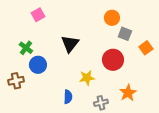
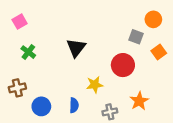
pink square: (38, 15) -> (20, 22), moved
orange circle: (112, 18) -> (153, 19), moved
blue circle: (38, 65) -> (41, 106), moved

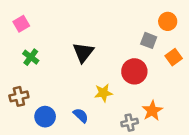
blue semicircle: (74, 105) -> (81, 115), turned -48
gray cross: (110, 112) -> (130, 123), moved

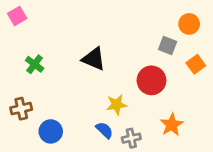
pink square: (21, 24) -> (17, 16), moved
black triangle: (83, 52) -> (94, 59), turned -45
blue semicircle: (81, 115) -> (104, 130), moved
gray cross: (130, 123) -> (131, 138), moved

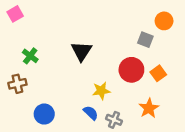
black triangle: (94, 59) -> (81, 51), turned 40
orange square: (196, 64) -> (158, 73), moved
brown cross: (21, 109) -> (17, 84), moved
gray cross: (131, 138) -> (114, 120), turned 35

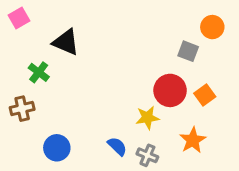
black triangle: (81, 51) -> (66, 42), moved, turned -40
yellow star: (101, 91) -> (147, 118), moved

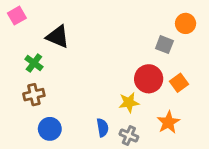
brown cross: (22, 109) -> (34, 95), moved
blue semicircle: (117, 146) -> (102, 128), turned 36

